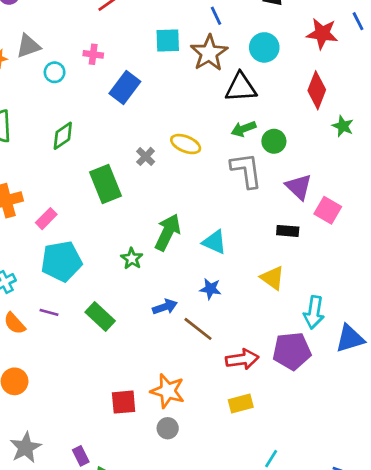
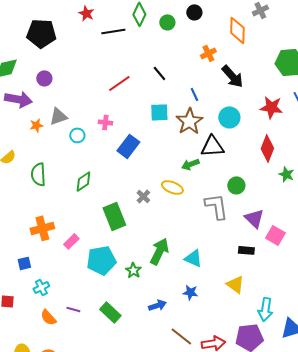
green arrow: (244, 129) -> (190, 164), moved
cyan pentagon: (61, 261) -> (101, 260), moved
brown line: (198, 329) -> (181, 336), moved

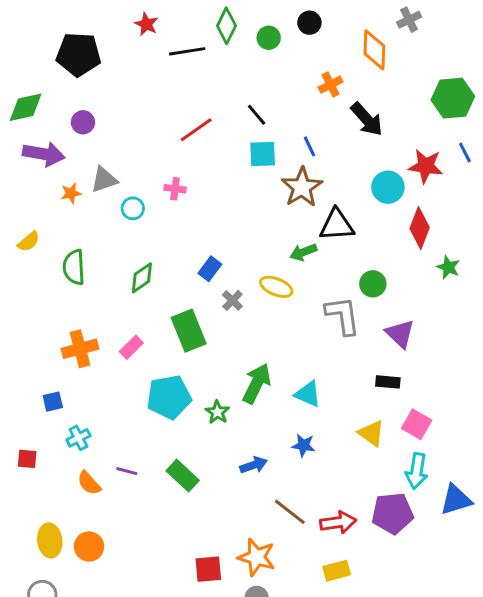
cyan square: (159, 112) -> (263, 154), moved
cyan circle: (229, 117) -> (388, 187), moved
blue rectangle: (128, 146) -> (210, 269), moved, size x0.7
pink square: (275, 235) -> (417, 424), moved
pink rectangle: (71, 241) -> (131, 347), moved

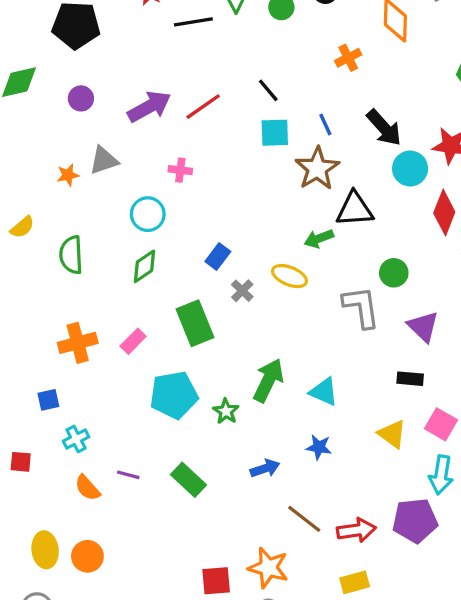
black arrow: (367, 119) -> (384, 128), moved
purple arrow: (44, 154) -> (149, 107), moved, turned -39
cyan circle: (133, 208) -> (148, 214), moved, size x1.4

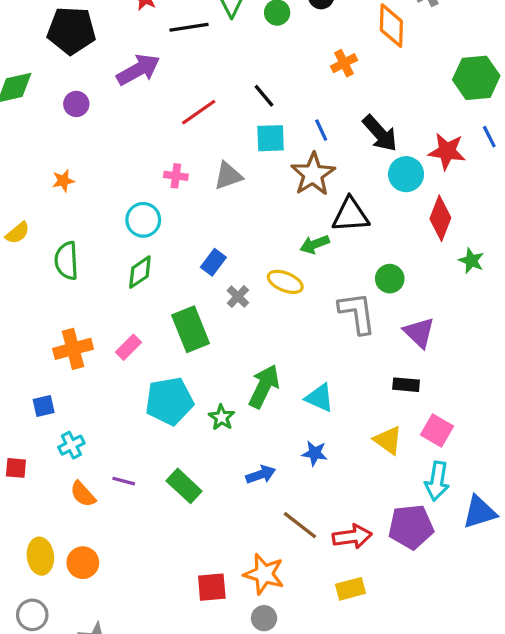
purple arrow: (149, 107) -> (138, 70), moved
gray triangle: (104, 160) -> (228, 176), moved

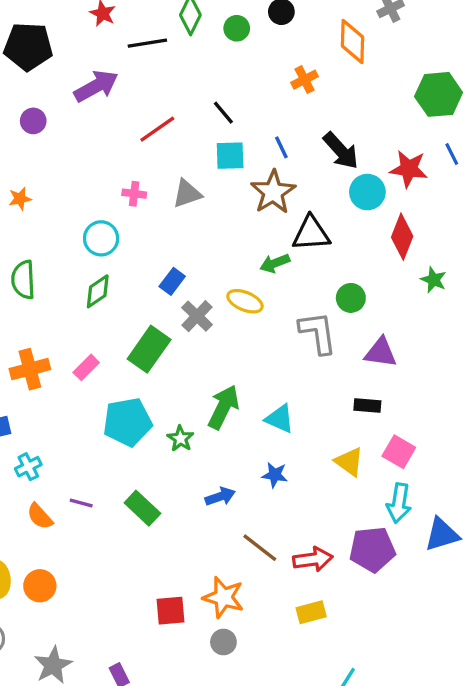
gray cross: (238, 297) -> (197, 316), size x1.4
green rectangle: (191, 329) -> (149, 349), turned 57
purple triangle: (419, 332) -> (381, 353), turned -36

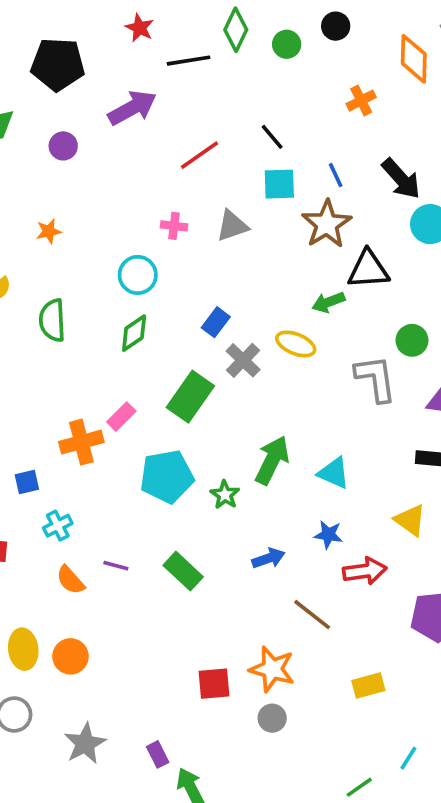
orange cross: (30, 369) -> (81, 442), moved
red arrow: (313, 559) -> (365, 571), moved

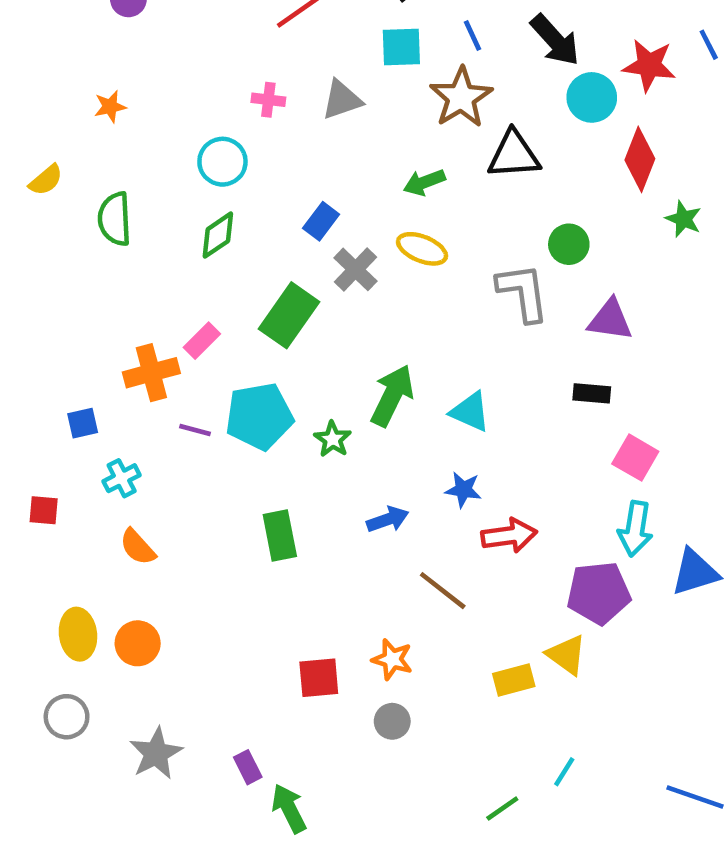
green arrow: (328, 302) -> (424, 182), moved
yellow triangle: (410, 520) -> (567, 655), moved
purple line: (116, 566) -> (195, 430), moved
green rectangle: (183, 571) -> (280, 536), turned 36
orange star: (272, 669) -> (392, 659), size x0.7

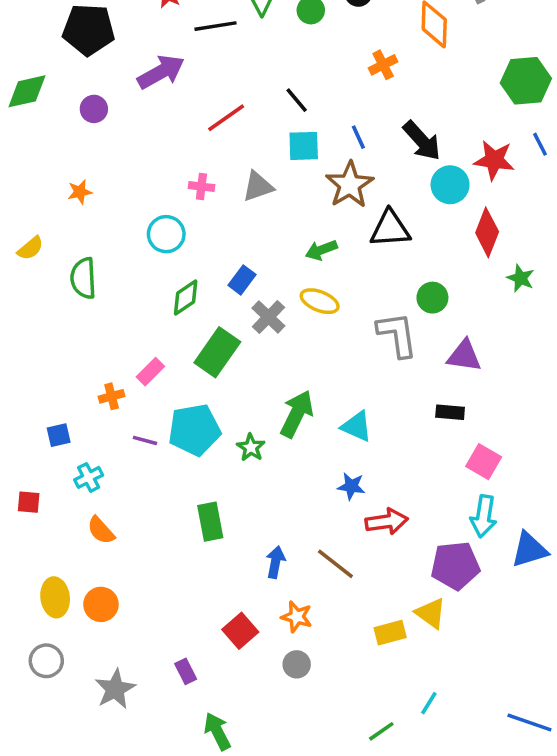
green diamond: (218, 235) -> (186, 298), moved
orange cross: (151, 373) -> (112, 396), size x0.6
blue arrow: (388, 519) -> (276, 562), moved, turned -60
red square: (319, 678) -> (240, 631), turned -36
purple rectangle: (248, 767) -> (186, 671), moved

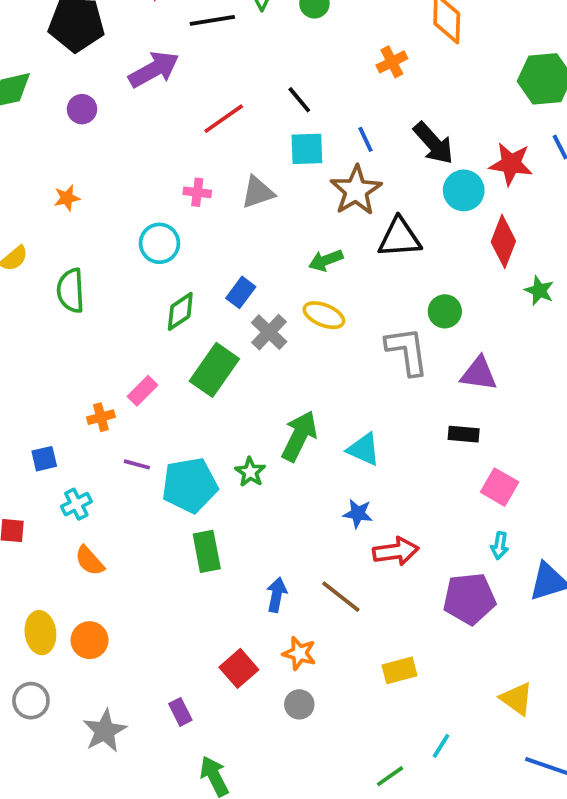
cyan pentagon: (194, 430) -> (190, 485), moved
cyan arrow: (484, 516) -> (500, 546), size x0.6
yellow triangle: (431, 613) -> (517, 699), moved

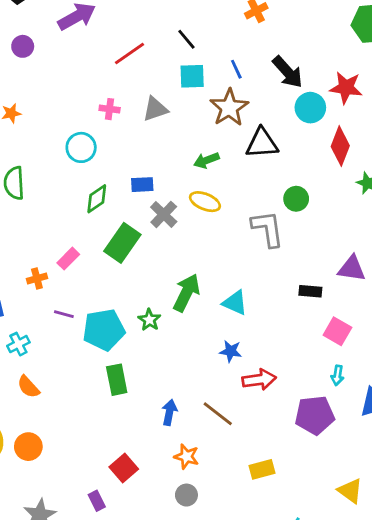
blue rectangle: (241, 292) -> (142, 185), turned 50
purple triangle: (479, 374) -> (352, 269), moved
red square: (239, 668) -> (124, 468), moved

